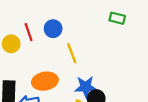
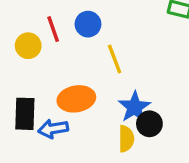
blue star: (86, 87) -> (135, 107), turned -30

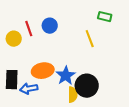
yellow line: (115, 59) -> (90, 39), moved
blue star: (135, 107) -> (66, 76), moved
black circle: (149, 124) -> (87, 86), size x1.5

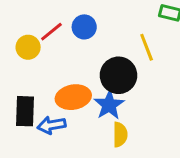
red line: (29, 29) -> (51, 32), turned 70
black circle: (87, 86) -> (118, 75), moved

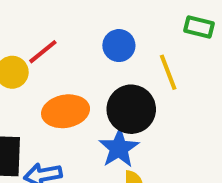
blue circle: (84, 27) -> (119, 46), moved
orange ellipse: (73, 97) -> (66, 111), moved

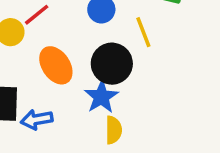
orange ellipse: (66, 111) -> (56, 65), turned 66

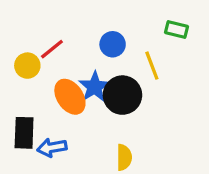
blue star: (101, 97) -> (95, 87), moved

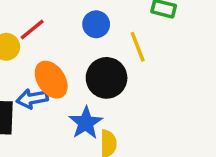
blue star: (95, 87) -> (86, 123), moved
blue arrow: (52, 148) -> (32, 99), moved

